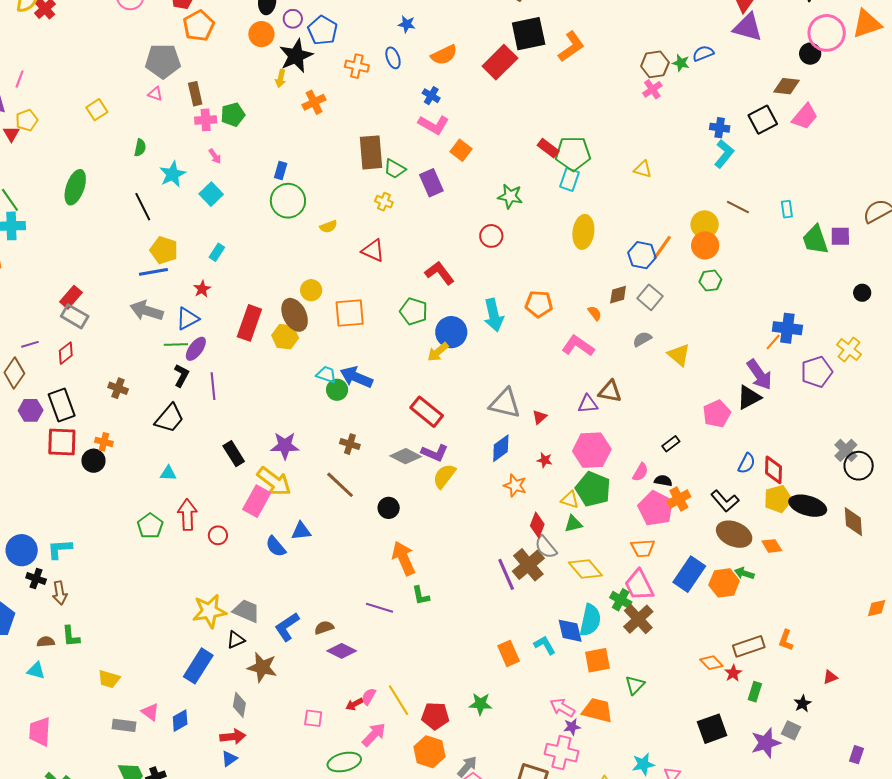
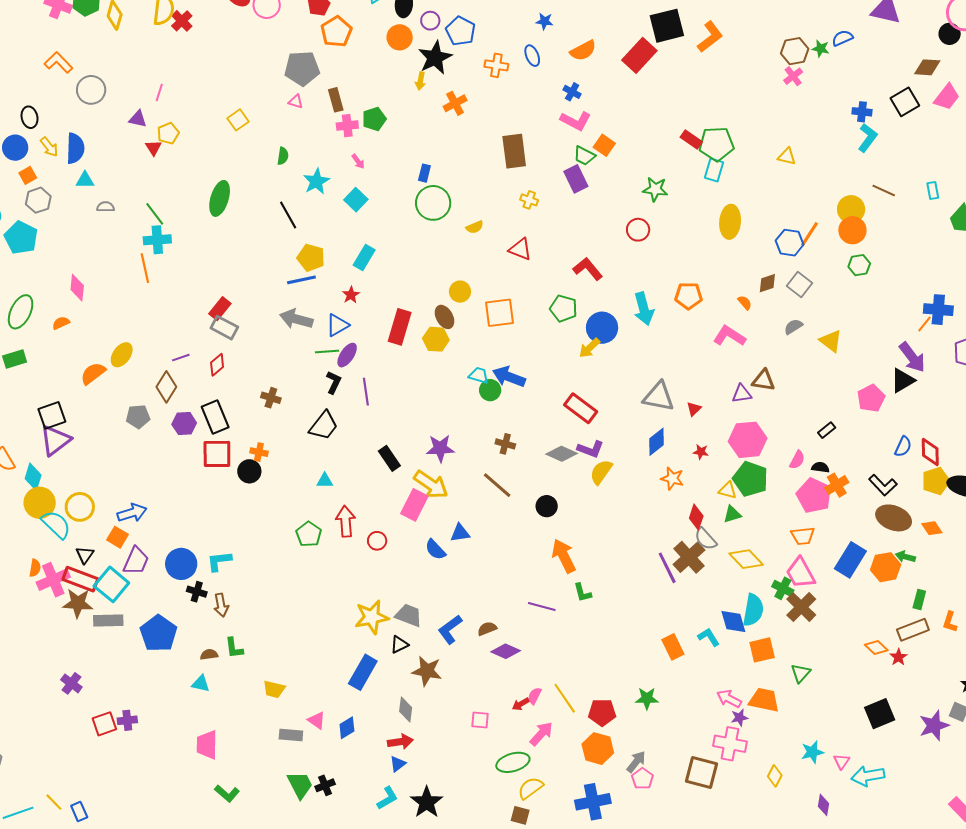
green trapezoid: (395, 169) -> (584, 156), moved
cyan rectangle: (217, 252) -> (364, 258), size x1.4
brown ellipse: (295, 315) -> (444, 317), size x0.7
green rectangle: (755, 692) -> (919, 600), moved

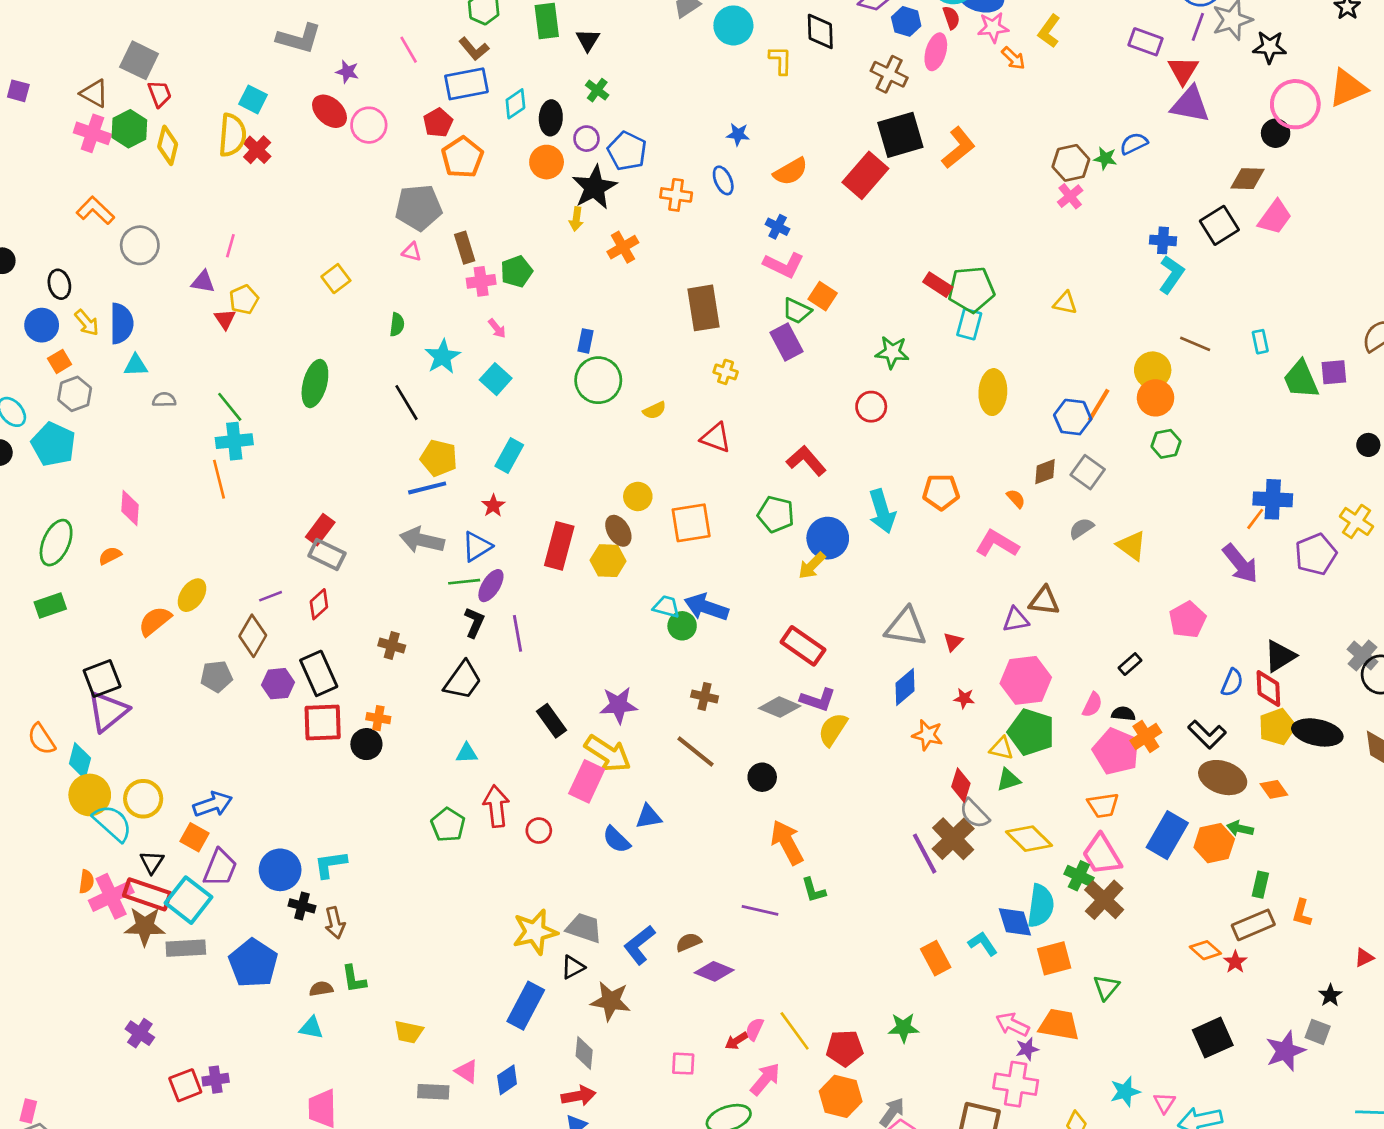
black triangle: (903, 380) -> (1280, 656), moved

